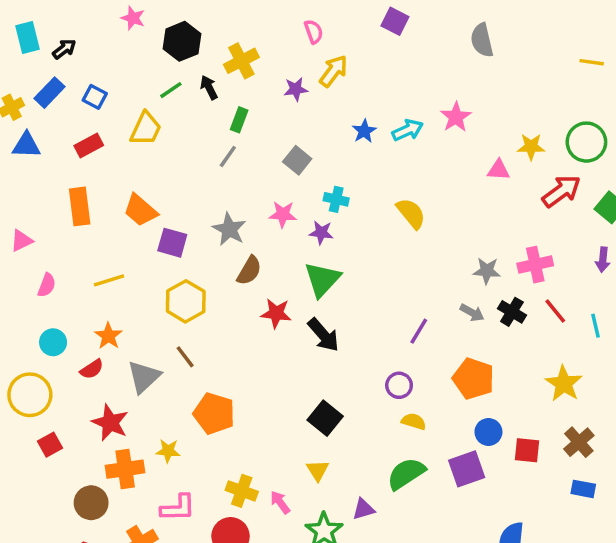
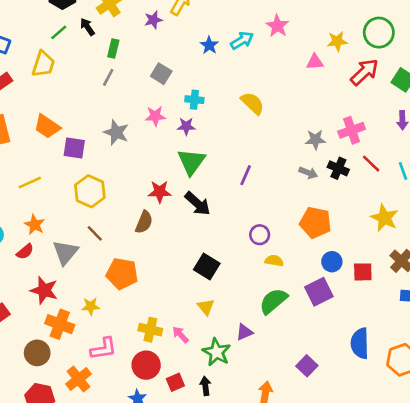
brown semicircle: (249, 271) -> (144, 222), moved
purple line: (419, 331) -> (246, 175), moved
orange cross: (125, 469) -> (60, 324), turned 36

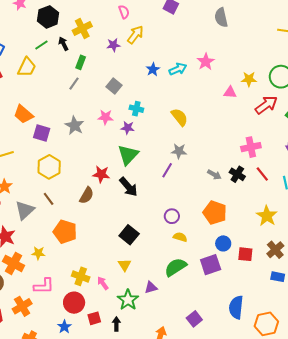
gray star: (315, 140) -> (179, 151), moved

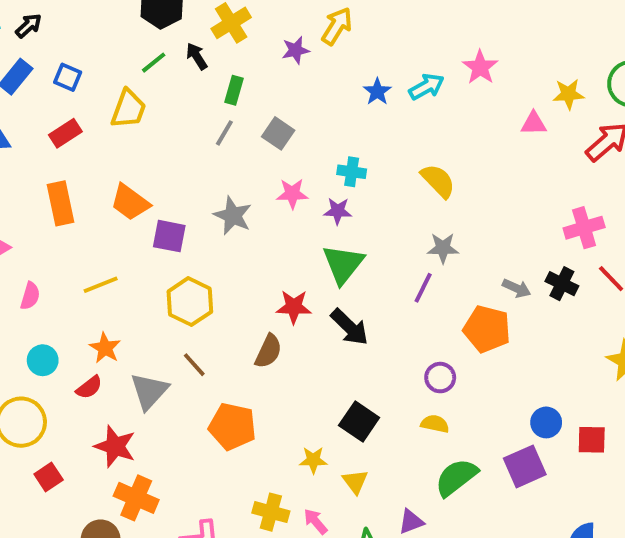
gray square: (114, 86) -> (278, 133), moved
orange pentagon: (215, 213) -> (487, 329), moved
yellow semicircle: (180, 237) -> (435, 424), moved
yellow star: (38, 253) -> (313, 460), moved

